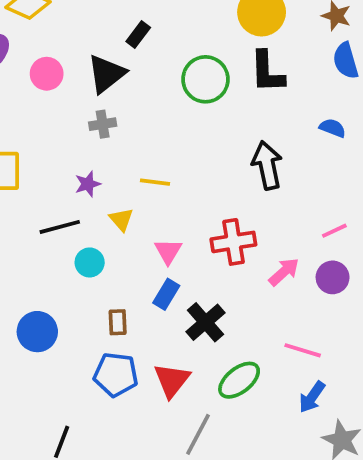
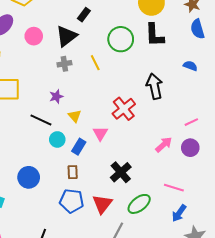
yellow line: (155, 182) -> (95, 63), moved, turned 56
black line: (60, 227) -> (41, 120), turned 40
red cross: (233, 242) -> (124, 109), moved, turned -30
blue rectangle: (166, 294) -> (79, 147), moved

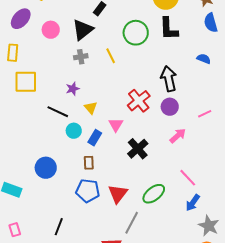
purple circle: (190, 148) -> (170, 107), moved
black cross: (121, 172) -> (138, 149), moved
pink line: (174, 188) -> (188, 178), turned 30

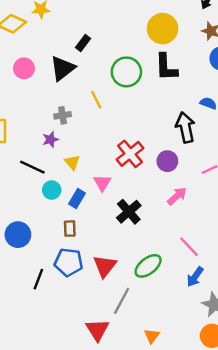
gray cross: (81, 57) -> (63, 115), moved
black arrow: (169, 79) -> (185, 127), moved
black line: (59, 227) -> (38, 279), moved

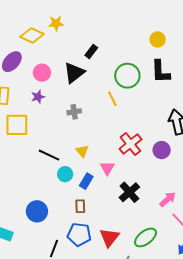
yellow circle: (163, 29) -> (158, 39), size x0.6
yellow line: (96, 100) -> (112, 99), moved
purple star: (50, 139) -> (38, 97), moved
pink arrow: (177, 196) -> (168, 199), moved

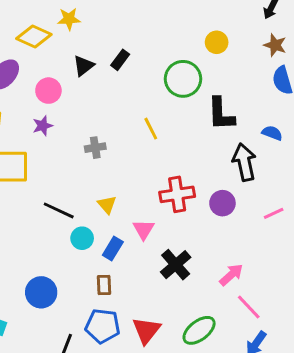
black L-shape: (161, 72) -> (221, 114), moved
black triangle: (74, 73) -> (84, 66), moved, size x0.7
green circle: (127, 76) -> (183, 79), moved
red cross: (130, 144) -> (177, 194), turned 30

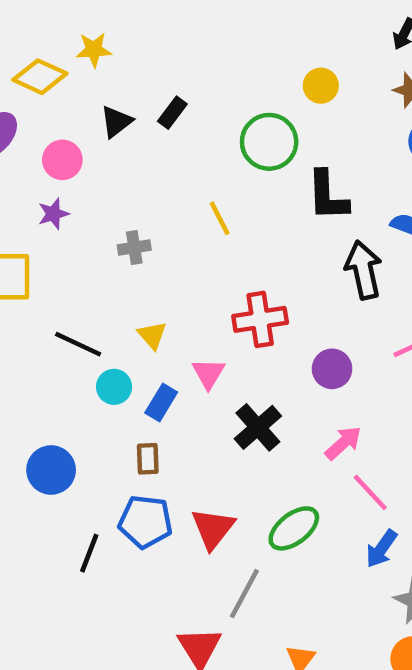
purple circle: (222, 203) -> (332, 369), moved

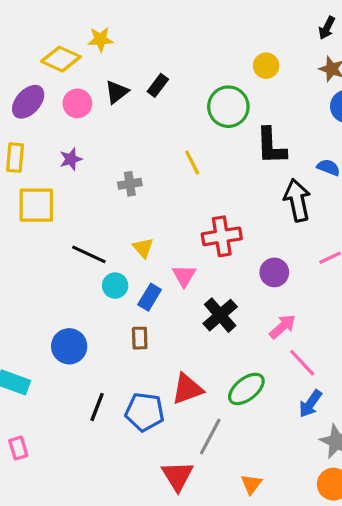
pink circle: (62, 160) -> (77, 103), moved
blue pentagon: (145, 522) -> (145, 412), moved
red triangle: (213, 528) -> (187, 389), turned 32

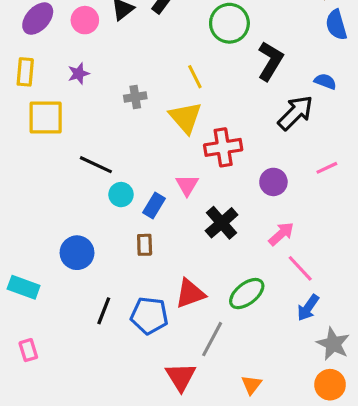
black L-shape: (271, 146) -> (270, 61), turned -147
black arrow: (297, 200) -> (295, 113), turned 57
yellow triangle: (143, 248) -> (185, 118), moved, size x1.6

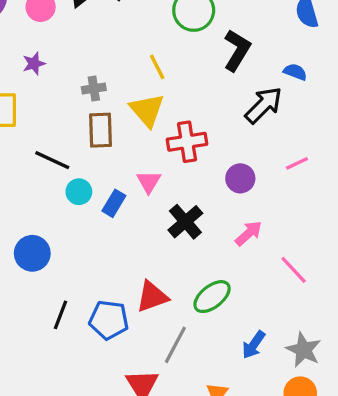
brown rectangle: (145, 245) -> (100, 130), moved, size x1.5
pink line: (300, 268) -> (294, 270), moved
blue arrow: (308, 308) -> (254, 345), moved

